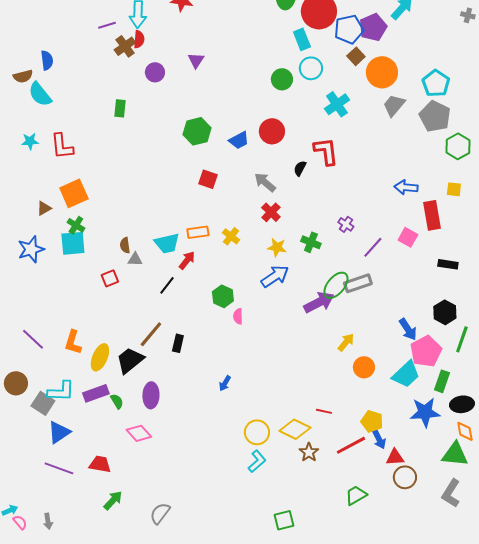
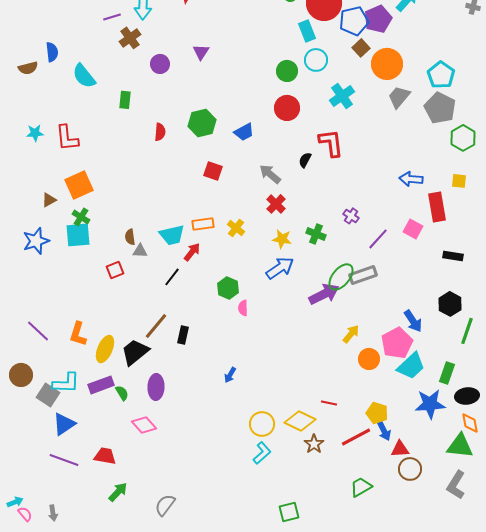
red semicircle: (139, 39) -> (160, 132), moved
cyan semicircle: (40, 94) -> (84, 76), moved
red circle: (272, 131) -> (287, 108), moved
pink pentagon: (426, 351) -> (397, 343), moved

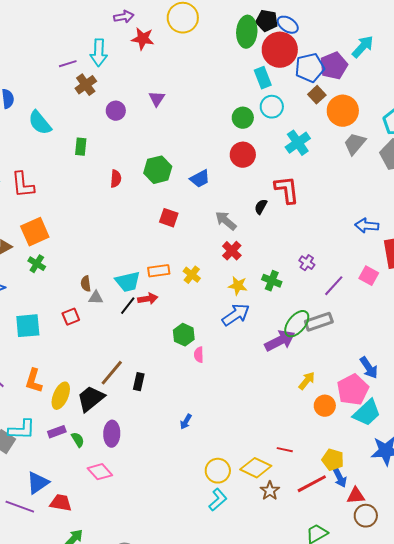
cyan square: (78, 235) -> (28, 326), moved
red arrow: (192, 252) -> (148, 299), turned 42
black line: (172, 277) -> (128, 306), moved
purple rectangle: (101, 385) -> (57, 432), size x0.7
blue triangle: (64, 424) -> (38, 483), moved

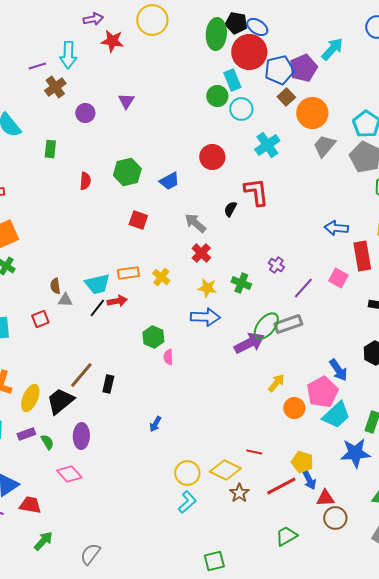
green circle: (243, 118) -> (217, 96), moved
blue arrow: (236, 315) -> (205, 317), turned 36

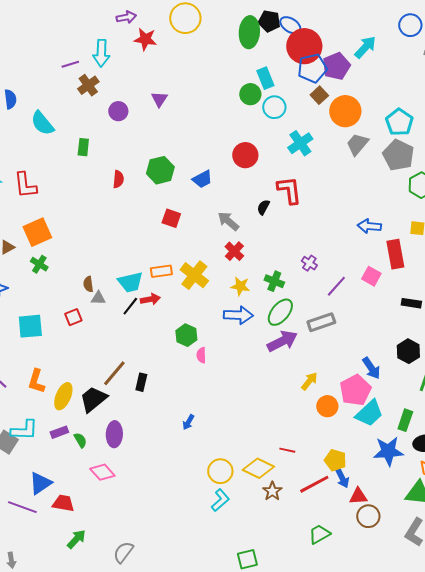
red circle: (249, 52) -> (304, 46), moved
yellow cross: (161, 277) -> (194, 275), size x1.6
green ellipse: (266, 326) -> (280, 312), moved

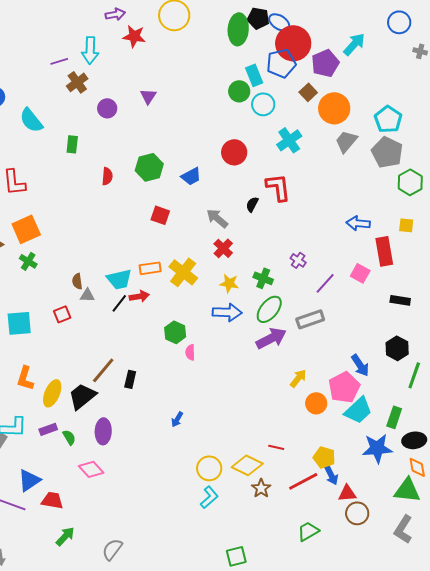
blue pentagon: (312, 68) -> (281, 63), moved

